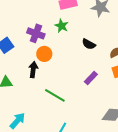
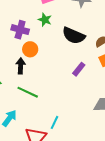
black semicircle: (89, 44) -> (74, 36), size x1.6
green line: (55, 95) -> (28, 92), moved

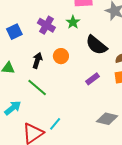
orange circle: (30, 49) -> (61, 56), moved

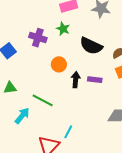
black arrow: (37, 60) -> (76, 80), moved
purple rectangle: (93, 79) -> (95, 80), turned 56
cyan arrow: (13, 108) -> (22, 116), moved

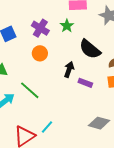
orange circle: (59, 64) -> (40, 53), moved
black arrow: (76, 80) -> (69, 69), moved

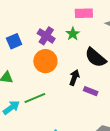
orange circle: (40, 53) -> (45, 61), size x1.5
green line: (30, 90) -> (35, 98), turned -65

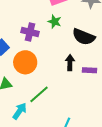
orange circle: (45, 61) -> (25, 62), moved

